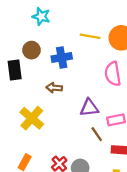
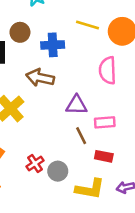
brown arrow: (54, 88) -> (40, 78), size x1.5

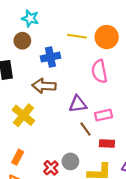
brown circle: (20, 32) -> (22, 41), moved
red cross: (35, 163) -> (51, 168), moved

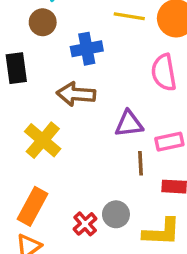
brown line: (85, 129) -> (140, 163), turned 32
orange rectangle: (18, 157) -> (33, 206), size x1.5

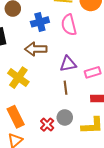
pink semicircle: (164, 72) -> (69, 25), moved
brown line: (140, 163) -> (66, 88), moved
orange rectangle: (33, 206) -> (16, 117), turned -50

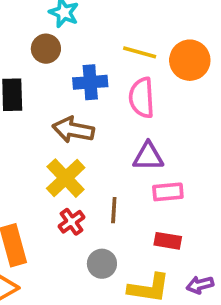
purple triangle: (68, 64) -> (148, 156), moved
yellow cross: (18, 78) -> (66, 178), moved
red cross: (47, 125) -> (71, 222), moved

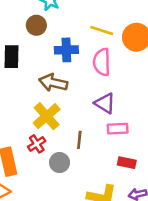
purple triangle: (148, 156) -> (105, 103), turned 30
red cross: (71, 222) -> (37, 144), moved
red rectangle: (168, 241) -> (127, 163), moved
gray circle: (102, 264) -> (60, 163), moved

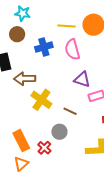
brown arrow: (53, 83) -> (25, 79), moved
brown line: (79, 140) -> (70, 111), turned -56
red cross: (37, 144) -> (44, 148), moved

